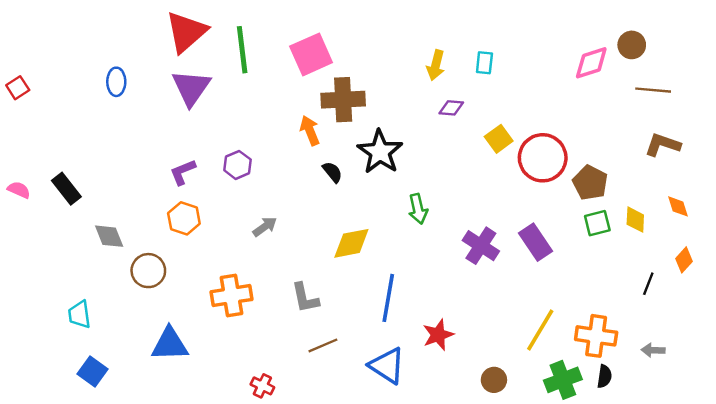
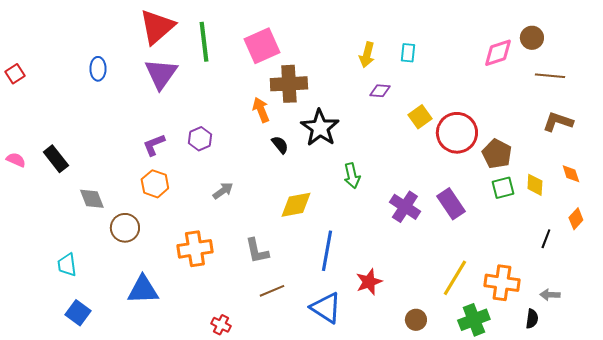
black semicircle: (604, 376) -> (532, 319), moved

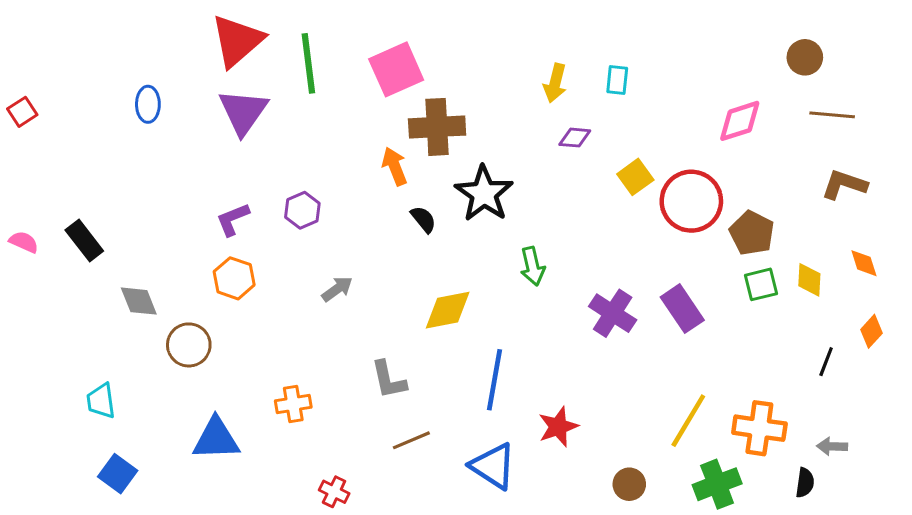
pink diamond: (498, 53) -> (740, 121), moved
orange cross: (195, 249) -> (293, 404), moved, size x0.7

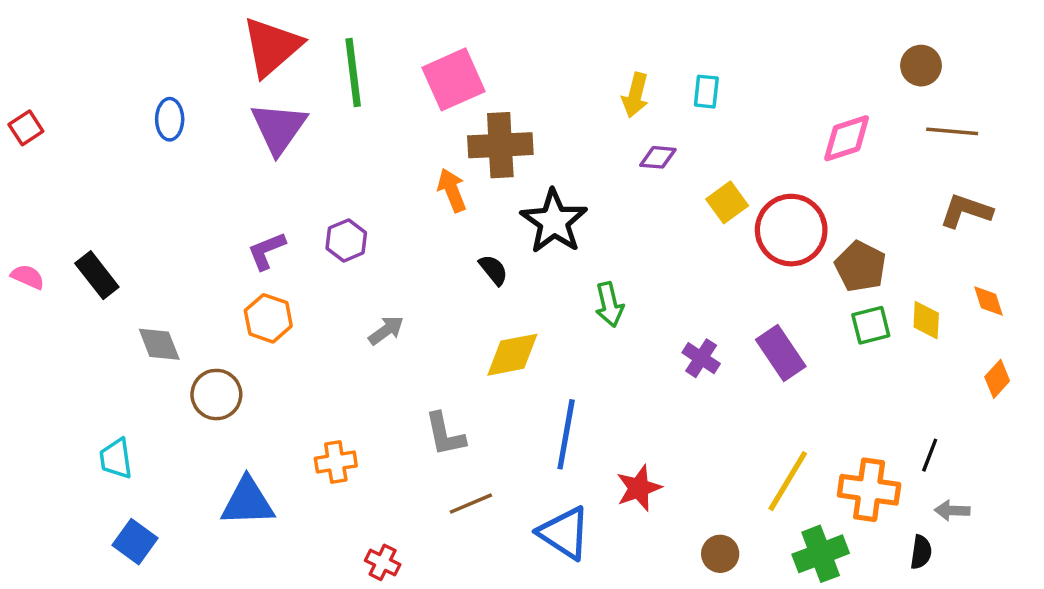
black semicircle: (423, 219) -> (493, 270), moved
purple cross: (613, 313) -> (701, 358), size x0.7
black line: (826, 362) -> (930, 455), moved

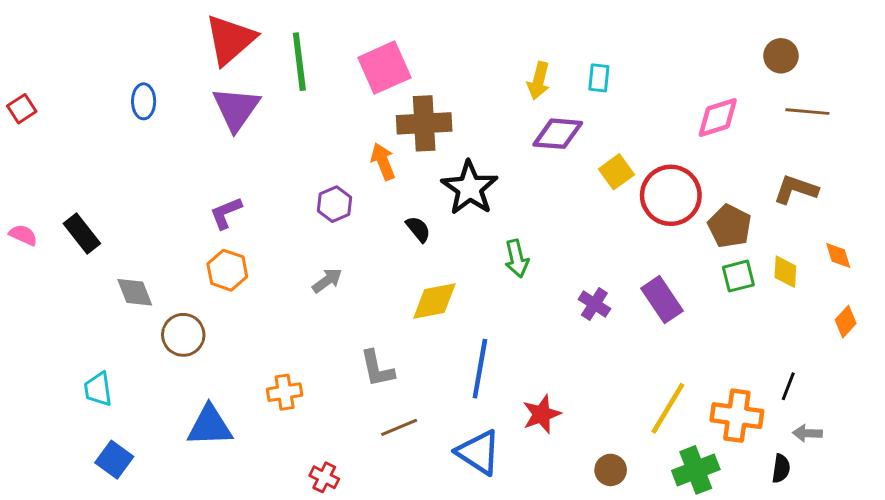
purple diamond: (658, 157) -> (558, 134), size x1.6
brown L-shape: (966, 211) -> (796, 189), moved
purple hexagon: (346, 240) -> (335, 204), moved

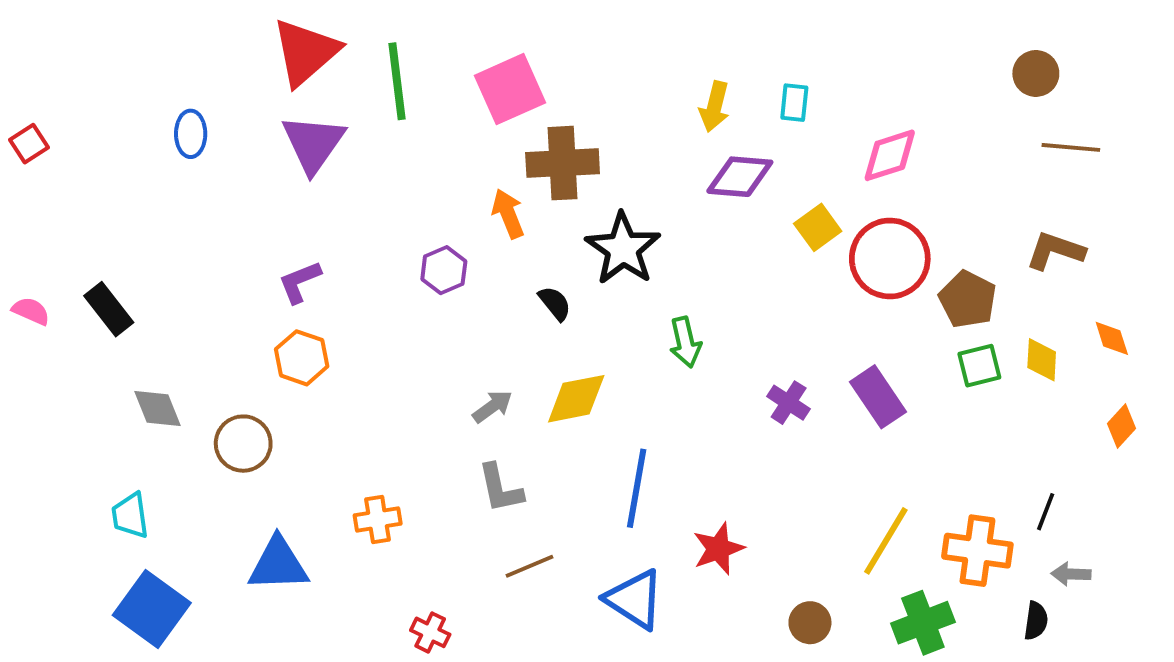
pink diamond: (718, 117) -> (890, 155), moved
gray arrow: (327, 281) -> (492, 407), moved
gray diamond: (135, 292) -> (157, 408), moved
blue square: (114, 460) -> (152, 609), size x1.5

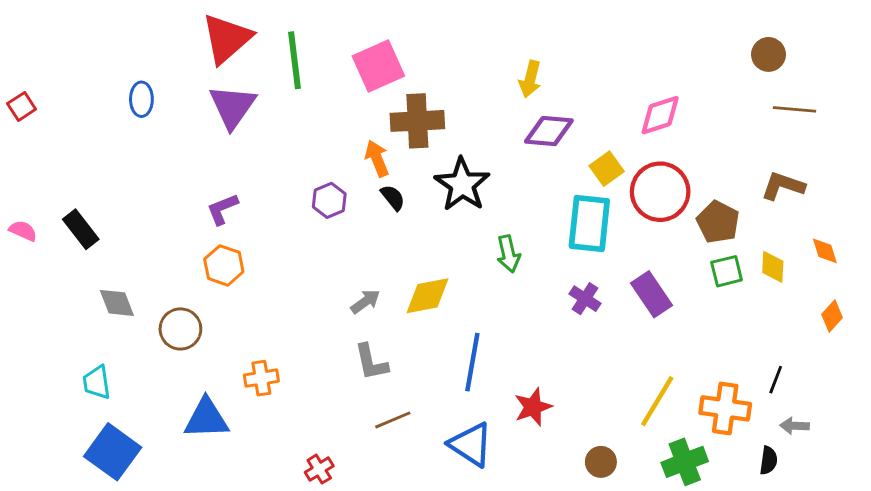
cyan rectangle: (794, 103) -> (589, 223), moved, size x2.0
black semicircle: (555, 303) -> (393, 197), moved
orange cross: (378, 519) -> (261, 378), moved
red cross: (430, 632) -> (319, 469), turned 32

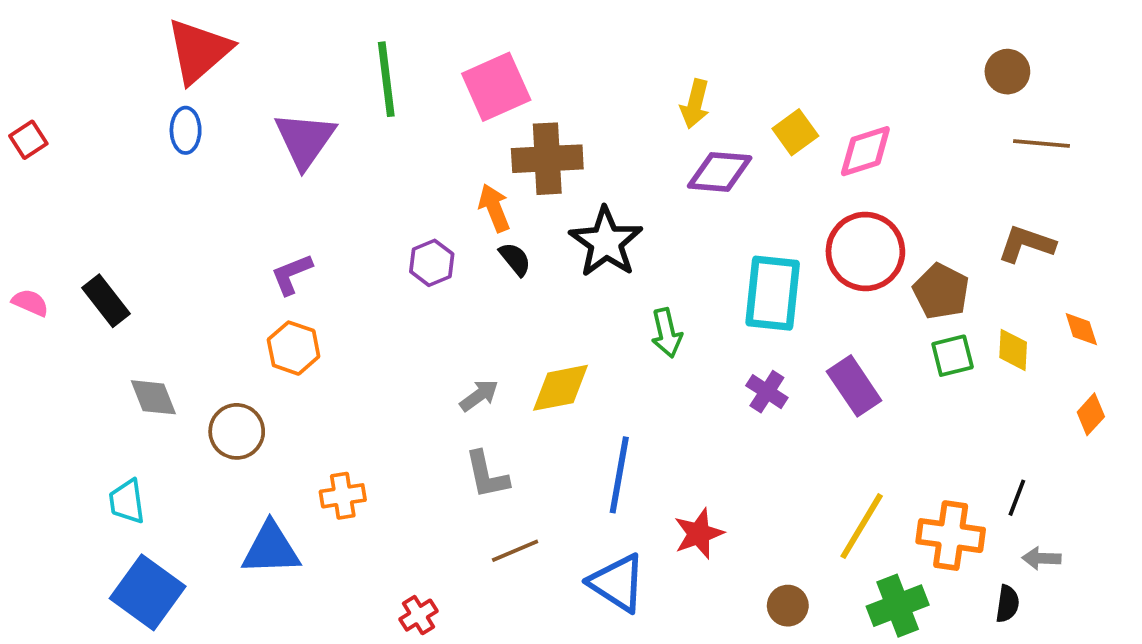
red triangle: (227, 39) -> (199, 51), moved
yellow square: (607, 169) -> (795, 132), moved

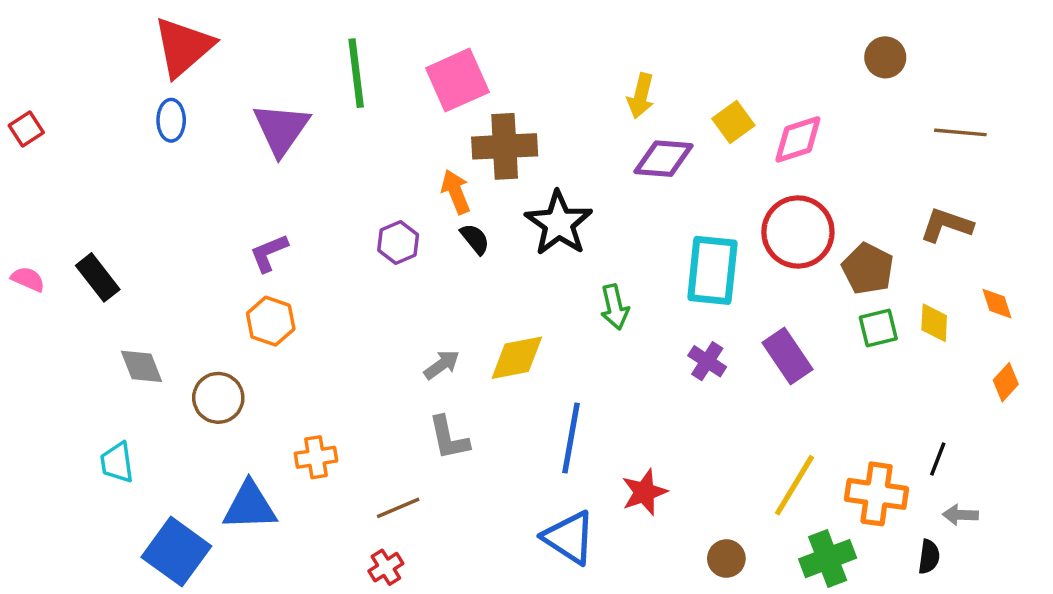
brown circle: (1007, 72) -> (885, 57), moved
brown line: (515, 551) -> (398, 508), moved
blue square: (148, 592) -> (176, 552), moved

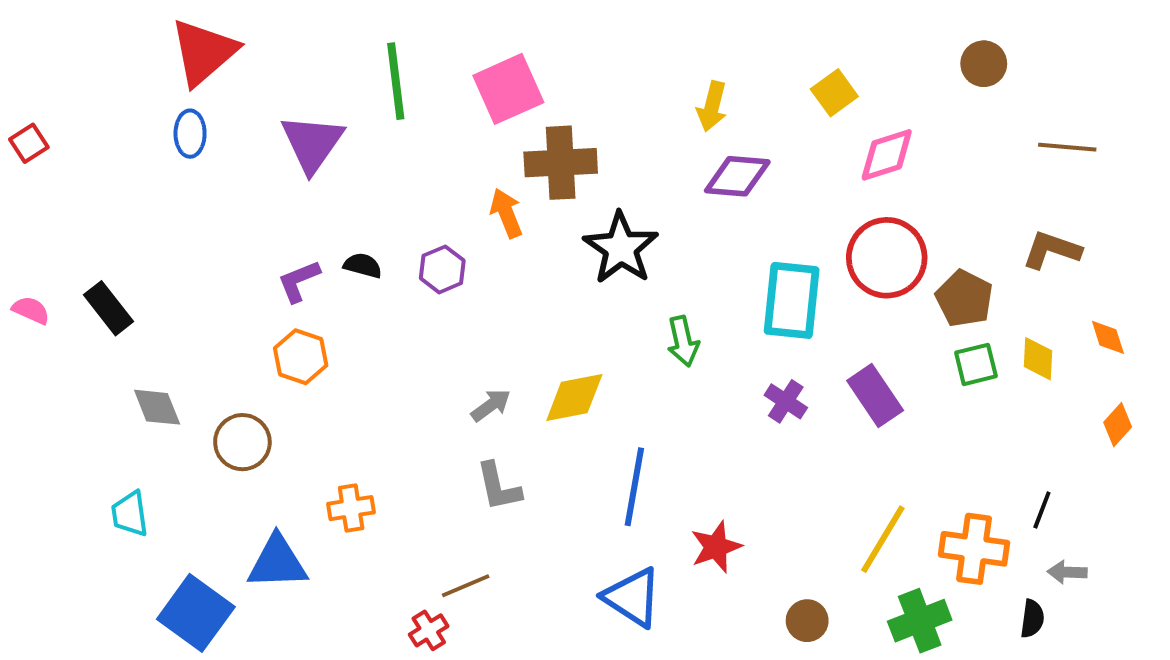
yellow square: (733, 122) -> (834, 93), moved
black semicircle: (475, 239) -> (363, 266), moved, turned -36
brown line: (398, 508) -> (466, 586), moved

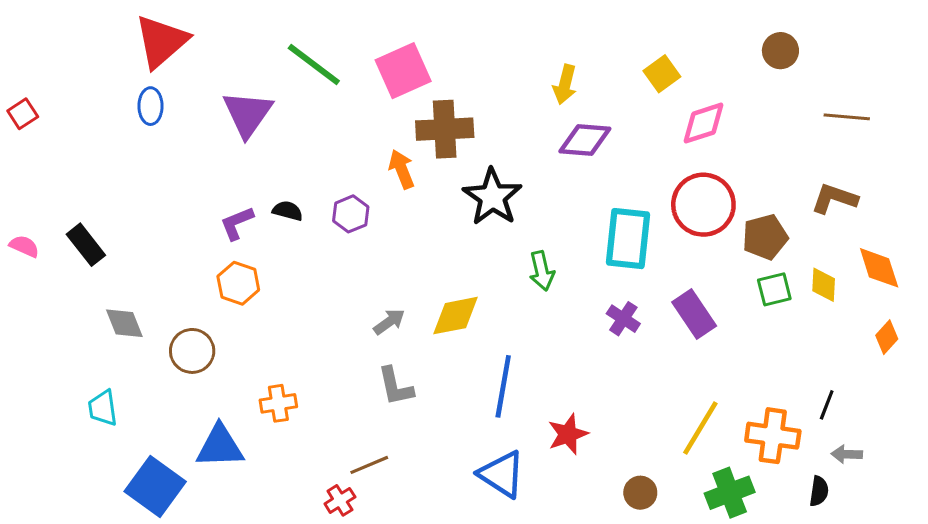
green line: (396, 81) -> (314, 65), turned -46
brown pentagon: (964, 299) -> (765, 237), turned 30
orange diamond: (1108, 337) -> (879, 268), size x1.5

